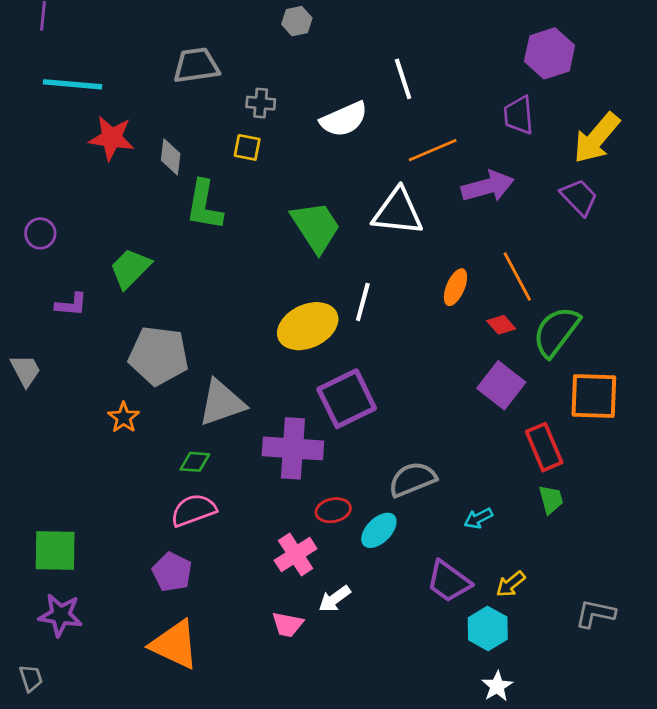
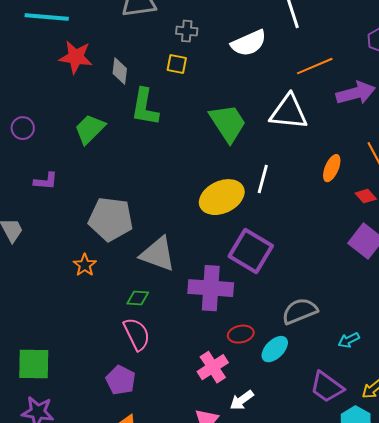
green trapezoid: (130, 268) -> (90, 129), moved
purple square: (347, 399) -> (251, 251), turned -33
gray triangle: (222, 403) -> (158, 254), turned 39
pink semicircle: (193, 510) -> (137, 334), turned 84

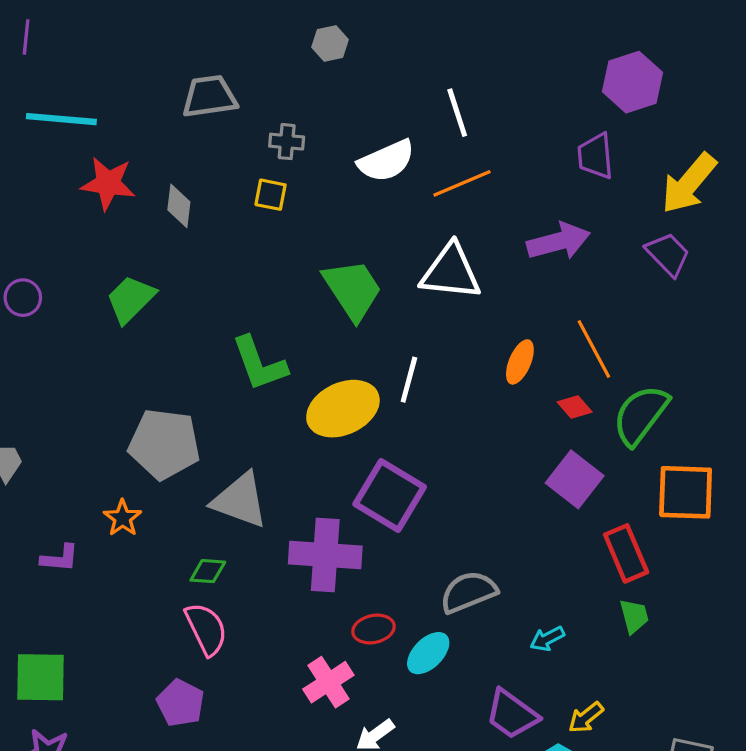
orange line: (315, 66) -> (462, 183), moved
green L-shape: (145, 107) -> (259, 364), moved, turned -30
purple L-shape: (46, 181) -> (60, 558), moved

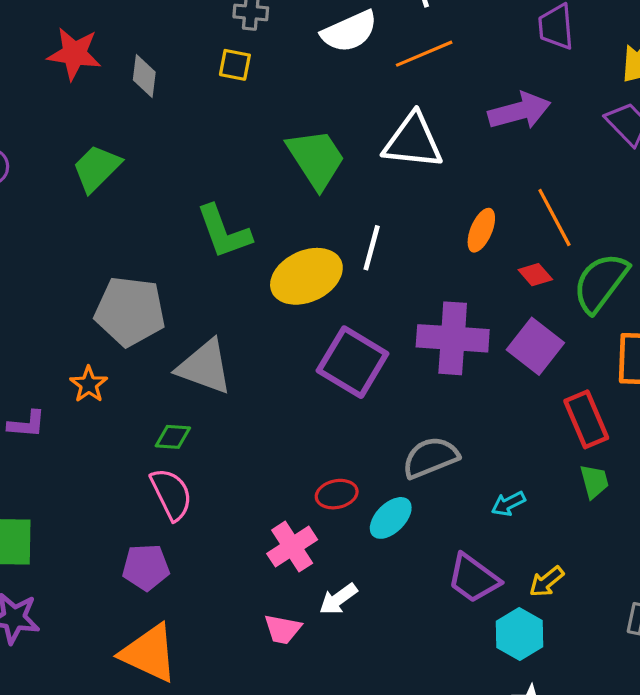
purple cross: (325, 555) -> (453, 338), moved
purple pentagon: (180, 703) -> (146, 567), turned -30

